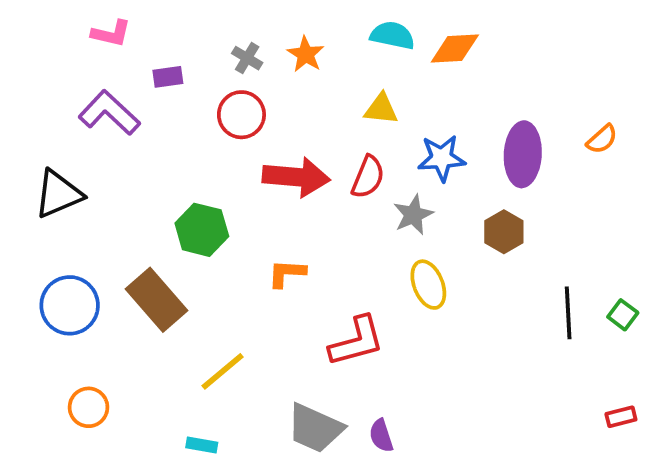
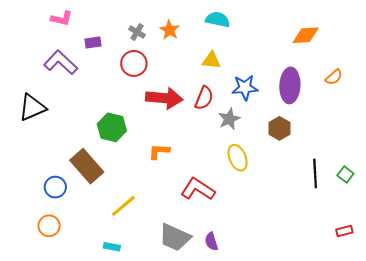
orange diamond: (455, 49) -> (306, 35), moved
blue circle: (70, 305) -> (55, 187), moved, size x0.7
red L-shape: (357, 341) -> (198, 189), turned -132

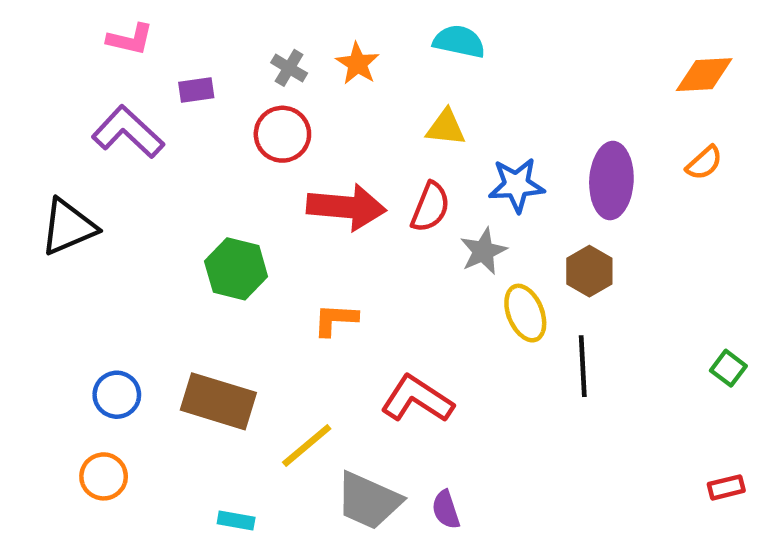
orange diamond: (306, 35) -> (704, 75), moved
yellow ellipse: (238, 158) -> (525, 313), moved
brown rectangle: (87, 166) -> (218, 401), moved, turned -32
black line: (315, 173) -> (583, 366), moved
yellow line: (123, 206) -> (307, 446), moved

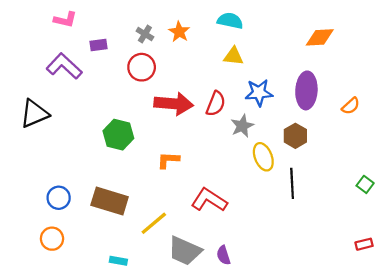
orange diamond: (704, 75) -> (320, 37), moved
yellow triangle: (446, 128) -> (233, 56), moved
orange semicircle: (704, 163) -> (351, 106), moved

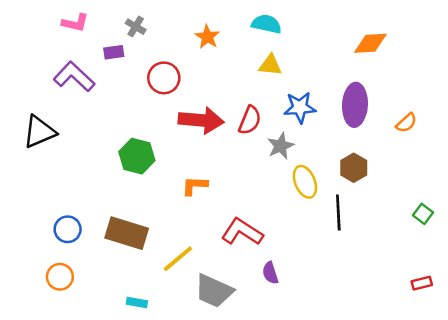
gray cross: (145, 34) -> (136, 27), moved
brown hexagon: (295, 136) -> (354, 168), moved
purple semicircle: (223, 255) -> (270, 273), moved

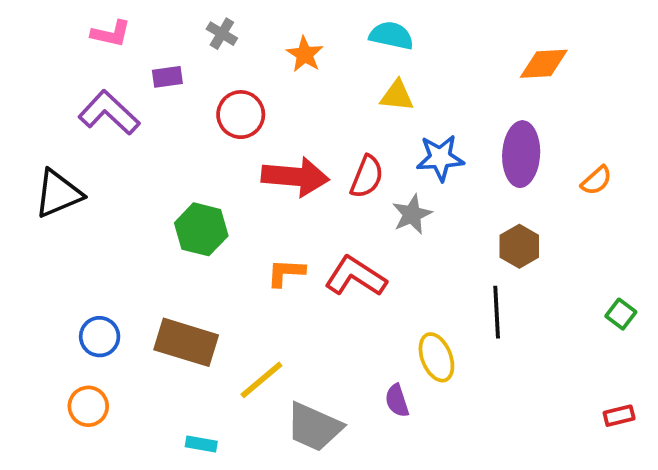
gray cross: (136, 27) -> (222, 34), moved
yellow ellipse: (305, 182) -> (436, 357), moved
red L-shape: (242, 232) -> (356, 276), moved

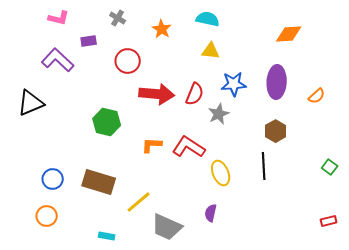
yellow ellipse: (436, 357) -> (221, 173), moved
purple semicircle: (397, 401) -> (211, 213), turned 30

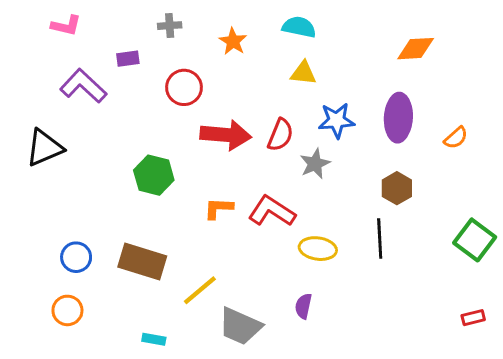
pink L-shape: (59, 18) -> (66, 26), moved
gray cross: (118, 18) -> (170, 26), turned -35
green square: (330, 167) -> (475, 240), size x1.8
yellow ellipse: (221, 173) -> (318, 249), turned -60

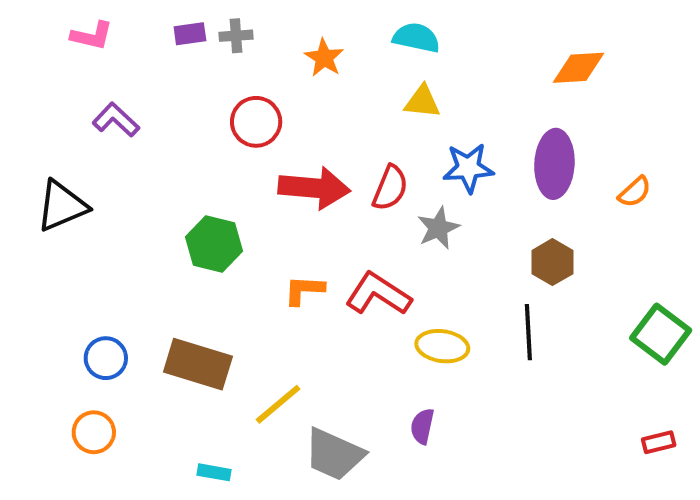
purple rectangle: (128, 59) -> (190, 34), moved
purple L-shape: (83, 86) -> (116, 120), size x0.7

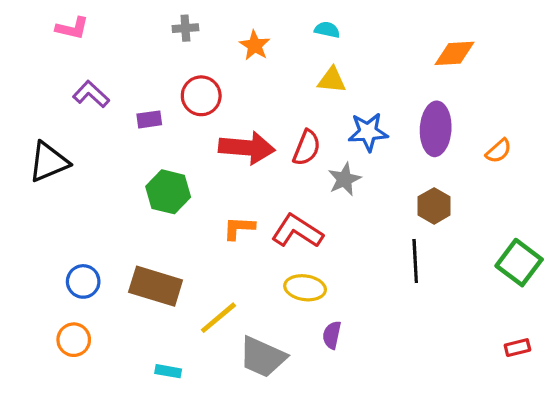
purple rectangle: (190, 34) -> (149, 119), moved
cyan semicircle: (416, 38) -> (327, 30), size x0.7
yellow ellipse: (442, 346) -> (305, 288), moved

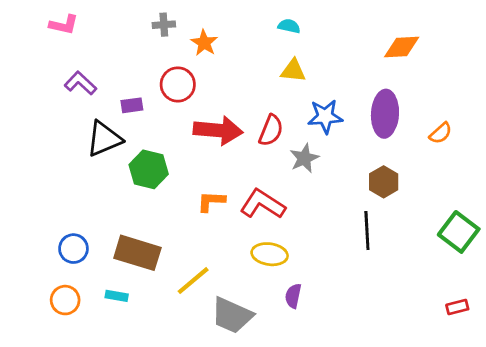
orange star: (255, 45) -> (204, 43), moved
black triangle: (49, 162) -> (104, 139), moved
cyan rectangle: (168, 371) -> (117, 296), moved

